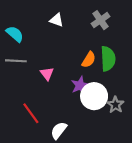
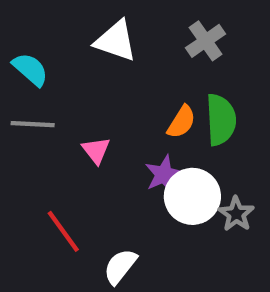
white triangle: (57, 20) -> (116, 41), size x1.5

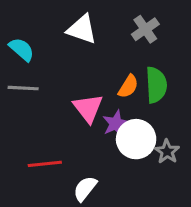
pink triangle: (96, 150) -> (88, 108), moved, size x1.5
red line: (63, 231) -> (45, 164), turned -60

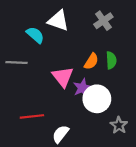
cyan semicircle: (22, 49) -> (35, 35), moved
green semicircle: (156, 85) -> (111, 60), size x0.7
gray star: (167, 151) -> (119, 125), moved

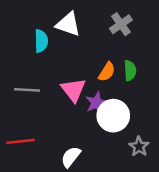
cyan semicircle: (35, 35) -> (41, 41), turned 48
gray line: (17, 62) -> (27, 90), moved
red line: (32, 116) -> (21, 141), moved

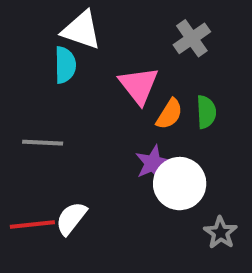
white triangle: (68, 24) -> (81, 30), moved
pink triangle: (73, 90) -> (139, 85), moved
white semicircle: (71, 157) -> (71, 218), moved

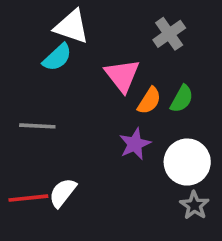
cyan semicircle: (65, 65) -> (57, 57), turned 48
green semicircle: (206, 112) -> (182, 99), turned 32
white circle: (180, 184) -> (187, 162), moved

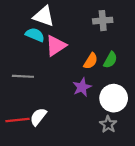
gray cross: (169, 34) -> (103, 21), turned 30
cyan semicircle: (57, 57) -> (35, 35), turned -114
pink triangle: (122, 75) -> (56, 46), moved, turned 35
gray star: (194, 205) -> (108, 124), moved

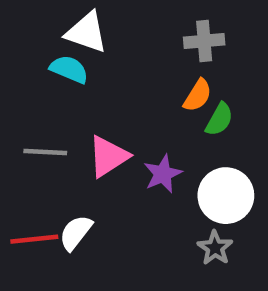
pink triangle: (56, 46) -> (108, 156), moved
orange semicircle: (91, 61) -> (198, 95), moved

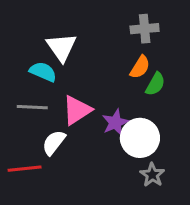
white triangle: (87, 32) -> (61, 47), moved, turned 36
cyan semicircle: (69, 69) -> (43, 72), moved
white circle: (226, 196) -> (140, 138), moved
white semicircle: (76, 233) -> (54, 143), moved

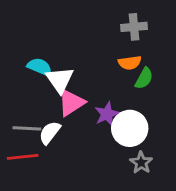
white triangle: (61, 47) -> (60, 80), moved
orange semicircle: (140, 67) -> (130, 63), turned 50
gray line: (32, 107) -> (27, 128), moved

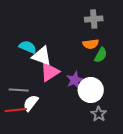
white triangle: (60, 80) -> (42, 56), turned -35
white semicircle: (50, 133) -> (31, 103), moved

